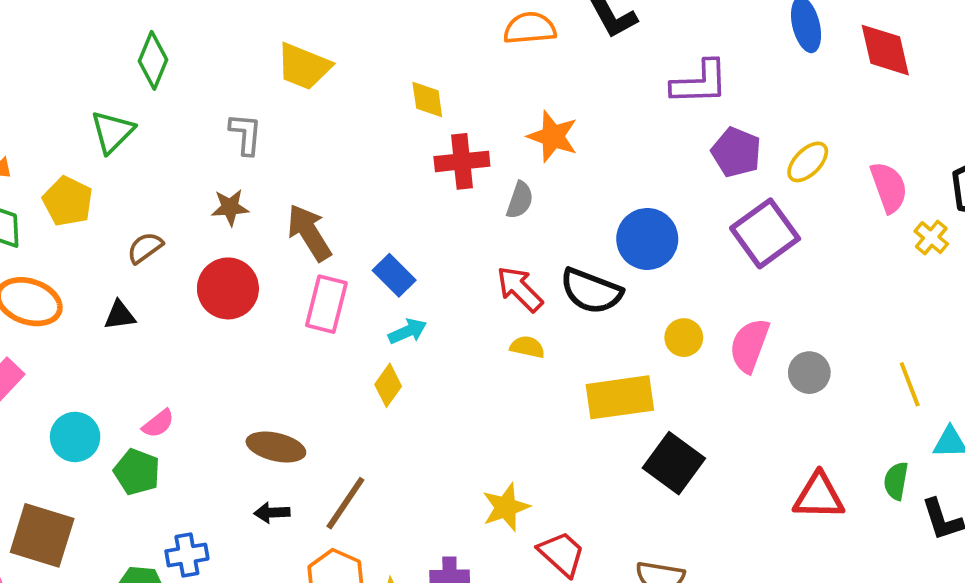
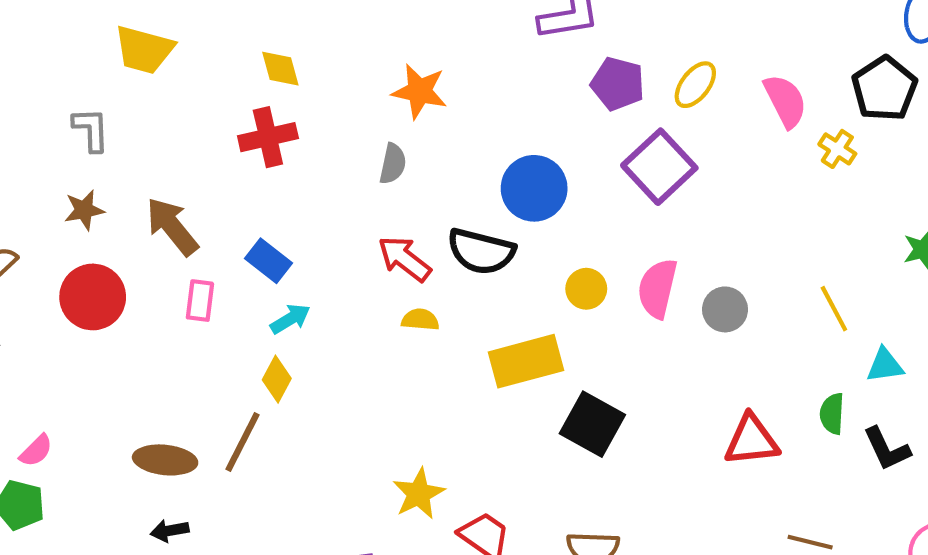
red cross: (462, 161) -> (268, 137), moved
pink rectangle: (326, 304) -> (200, 301), size x0.7
brown line: (345, 503) -> (243, 442), moved

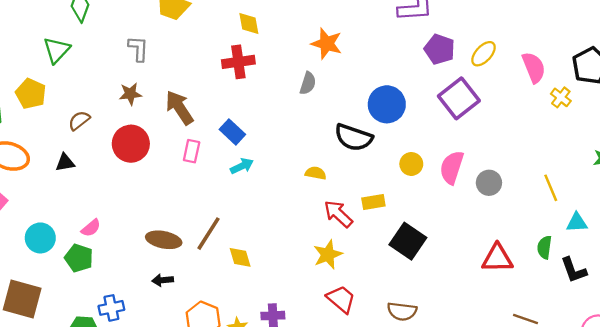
red arrow: (404, 259) -> (338, 214), moved
yellow rectangle: (526, 361) -> (373, 202), size x0.6
yellow diamond: (277, 379) -> (240, 257), moved, turned -50
yellow star: (419, 494) -> (328, 254), moved

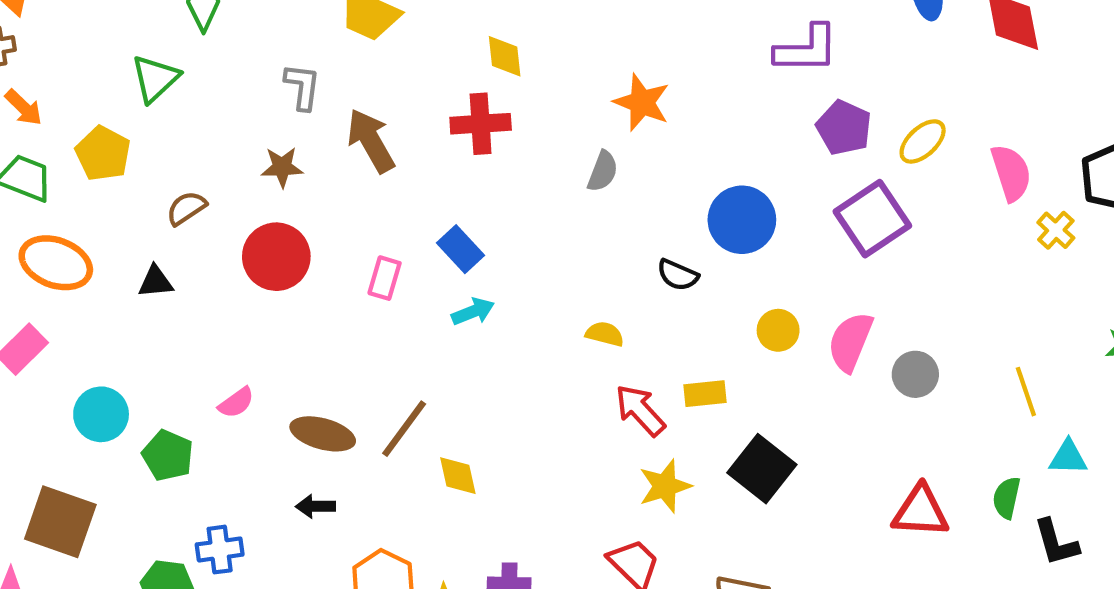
brown arrow: (179, 108) -> (371, 141), moved
black semicircle: (354, 137) -> (678, 275), size x0.6
pink semicircle: (91, 228) -> (236, 403), moved
yellow star: (328, 254) -> (665, 486), moved

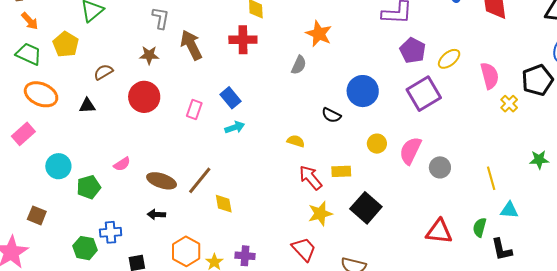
green pentagon: (168, 455) -> (89, 187), turned 30
brown square: (60, 522) -> (37, 215), size x0.6

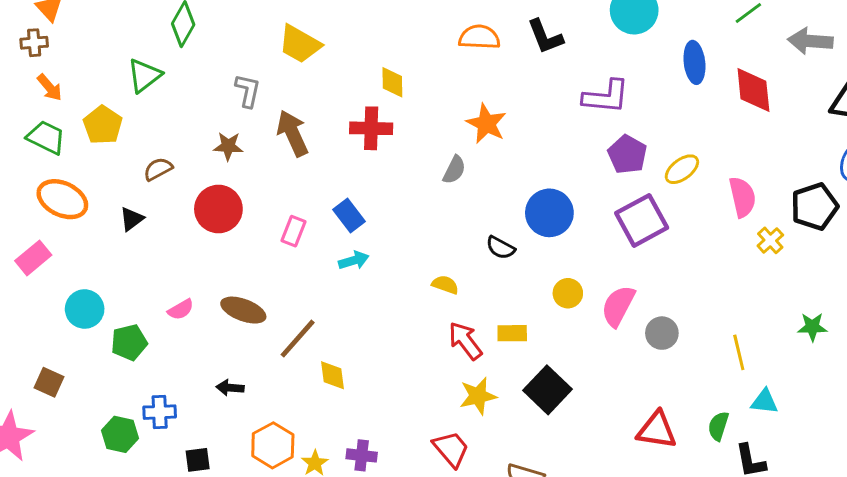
black triangle: (87, 106) -> (132, 219), turned -36
brown ellipse: (162, 181) -> (243, 310), moved

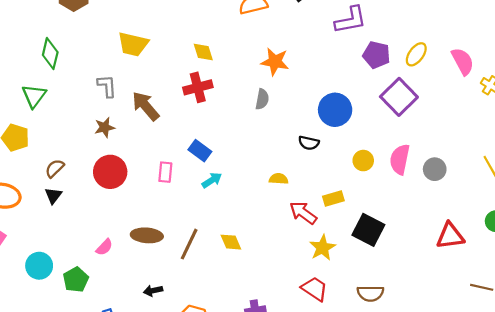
brown semicircle: (158, 169) -> (55, 168), moved
yellow diamond: (332, 375) -> (231, 242), moved

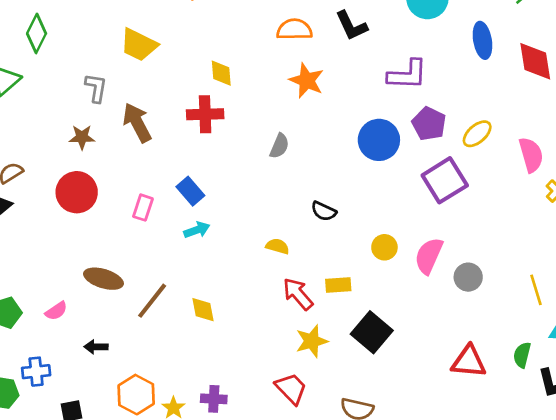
orange star: (275, 62) -> (307, 81), moved
blue circle: (335, 110) -> (379, 140), moved
pink semicircle: (104, 247) -> (56, 311), moved

